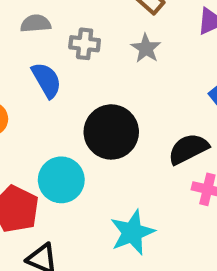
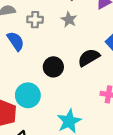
black circle: (111, 132) -> (53, 67), size x0.7
black semicircle: (188, 149) -> (89, 58), moved

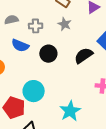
blue semicircle: (16, 41) -> (20, 45), turned 150
black circle: (53, 67) -> (48, 54), moved

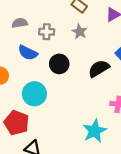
cyan circle: (34, 91) -> (34, 94), moved
cyan star: (70, 111) -> (95, 131), moved

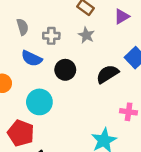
gray semicircle: (20, 23) -> (23, 27), turned 84

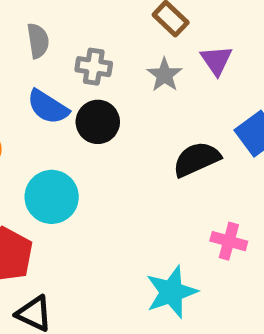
purple triangle: (122, 16) -> (216, 60), moved, turned -42
black circle: (65, 70) -> (98, 122), moved

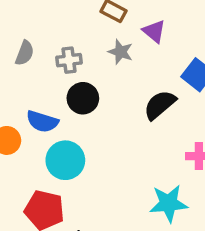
gray semicircle: (38, 41) -> (25, 53), turned 45
blue semicircle: (48, 107) -> (42, 121), moved
cyan star: (171, 292) -> (169, 203), turned 30

